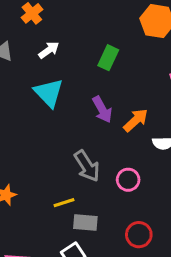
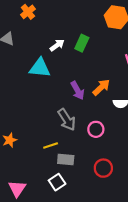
white arrow: (49, 50) -> (57, 45), moved
cyan triangle: (49, 93) -> (40, 68), turned -40
purple arrow: (102, 110) -> (78, 91), moved

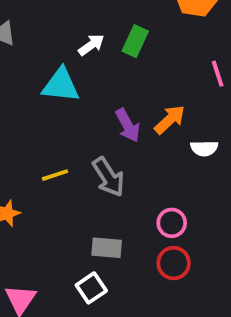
pink circle: (96, 129) -> (172, 223), moved
yellow line: (51, 145) -> (55, 175), moved

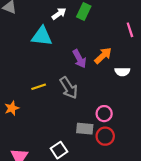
gray rectangle: (107, 248) -> (85, 129), moved

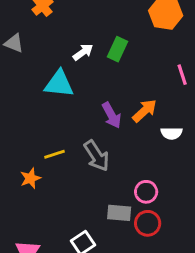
orange star: (12, 108) -> (30, 178), moved

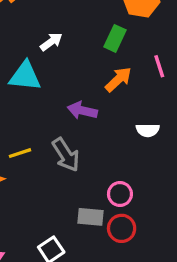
green rectangle: (118, 49) -> (115, 38), moved
orange arrow: (145, 111) -> (118, 79), moved
purple arrow: (112, 115) -> (82, 111), turned 132

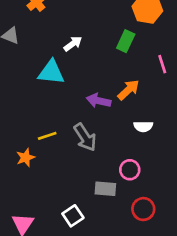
orange arrow: (118, 79) -> (128, 90), moved
white semicircle: (148, 130) -> (143, 126), moved
red circle: (122, 228) -> (143, 209), moved

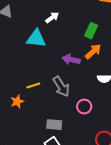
green rectangle: (126, 41) -> (91, 31), moved
pink circle: (130, 170) -> (84, 107), moved
gray rectangle: (105, 189) -> (54, 125), moved

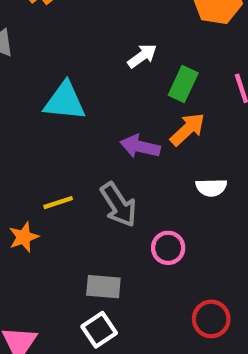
white arrow: (52, 18) -> (142, 56), moved

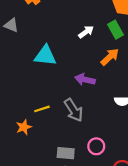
green rectangle: (183, 84) -> (115, 30), moved, turned -54
orange arrow: (188, 129) -> (110, 57), moved
pink circle: (168, 248) -> (96, 146), moved

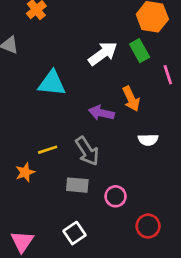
white arrow: (86, 32) -> (103, 54), size x1.5
orange arrow: (110, 57) -> (131, 99), moved, turned 108
gray rectangle: (66, 153) -> (77, 185), moved

